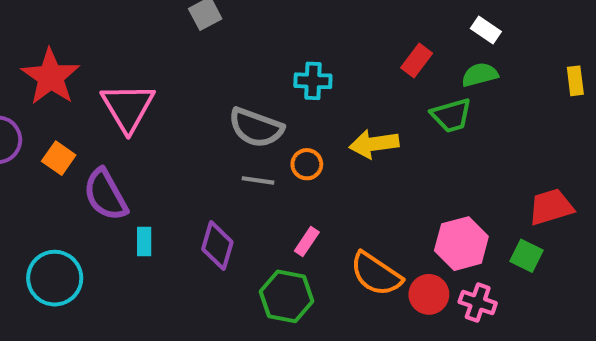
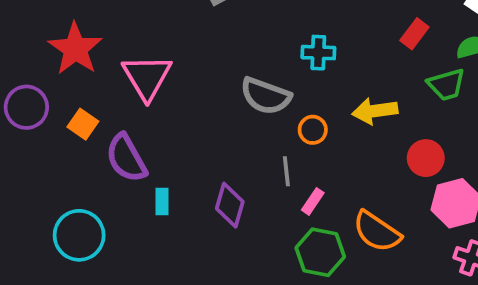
gray line: (258, 180) -> (286, 171), moved, turned 76
red circle: (429, 294) -> (426, 158), moved
green hexagon: (287, 296) -> (320, 252), moved

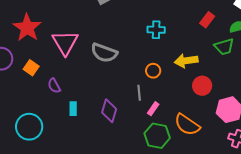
gray semicircle: (266, 96) -> (104, 53), moved
purple semicircle: (126, 158) -> (54, 86), size x0.6
red circle: (426, 158) -> (202, 86), moved

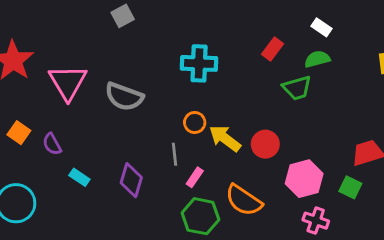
cyan cross: (156, 30) -> (199, 63), size x1.4
yellow arrow: (186, 61) -> (225, 138), moved, turned 45
orange square: (31, 68) -> (19, 133), moved
cyan rectangle: (73, 109) -> (79, 177), turned -56

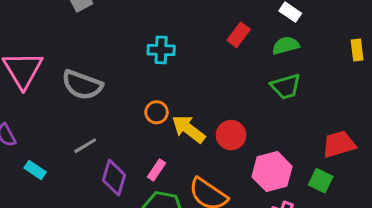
cyan cross: (199, 63) -> (161, 50), size x0.7
green trapezoid: (297, 88) -> (286, 86), moved
gray line: (175, 154) -> (85, 146), moved, turned 65
purple diamond: (131, 180) -> (114, 178), moved

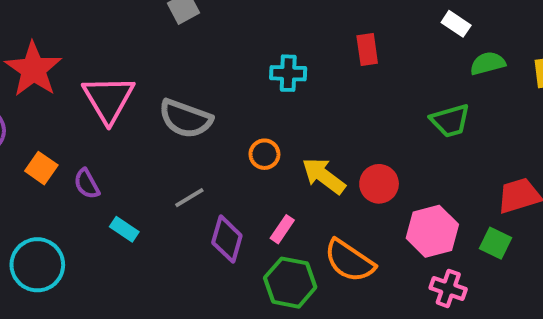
red rectangle: (239, 35) -> (367, 50), moved, turned -45
green semicircle: (286, 45) -> (488, 63), moved
orange circle: (157, 112) -> (264, 154), moved

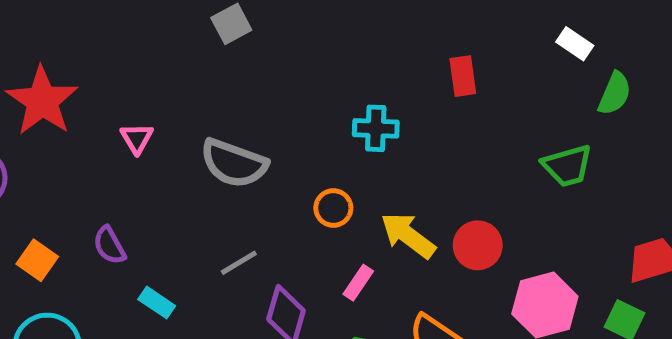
green semicircle: (488, 63) -> (615, 94), turned 128
cyan cross: (288, 73) -> (376, 128), moved
pink triangle: (108, 99) -> (137, 138), size x0.5
orange square: (41, 168) -> (37, 260), moved
pink rectangle: (282, 229) -> (358, 283), moved

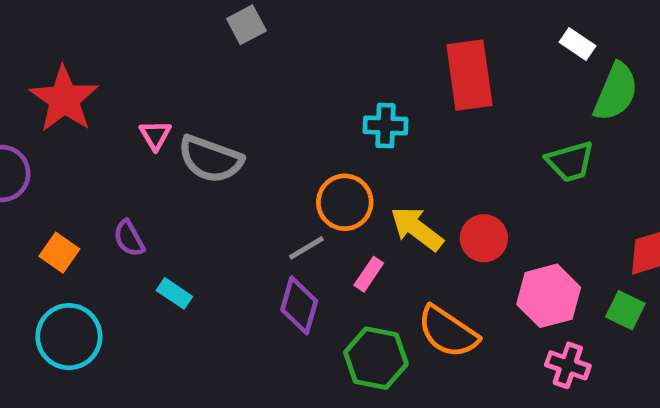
red rectangle: (463, 76) -> (469, 75), size x1.8
green semicircle: (615, 94) -> (616, 92), size x1.4
gray semicircle: (234, 163) -> (210, 159), moved
orange circle: (333, 208) -> (345, 202), size x1.5
gray line: (239, 263) -> (306, 248), moved

